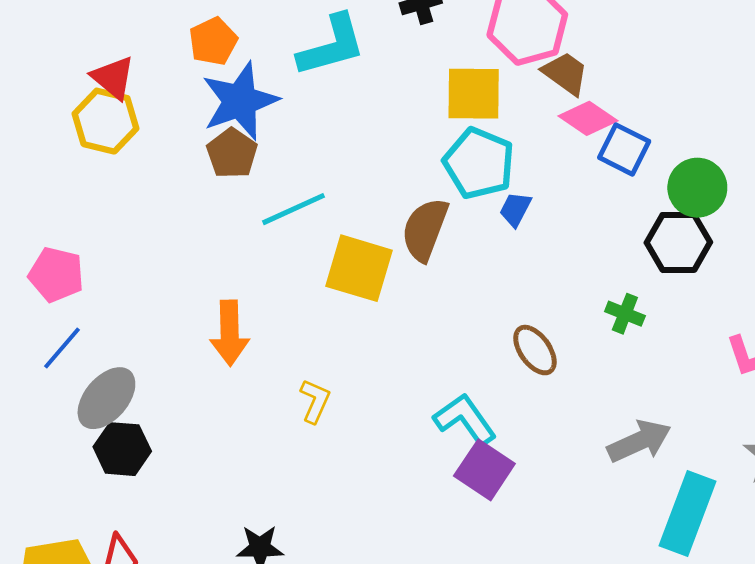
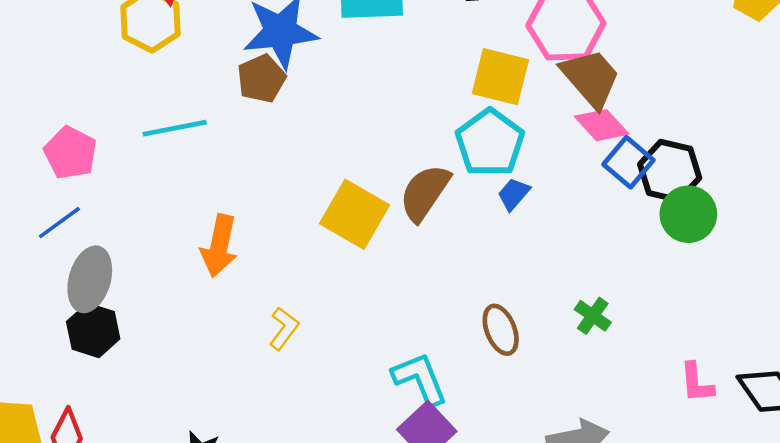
brown trapezoid: (565, 73) -> (591, 78), size x1.4
cyan line: (293, 209) -> (175, 128), moved
black hexagon: (678, 242) -> (670, 171), moved
gray ellipse: (106, 398) -> (90, 279), turned -38

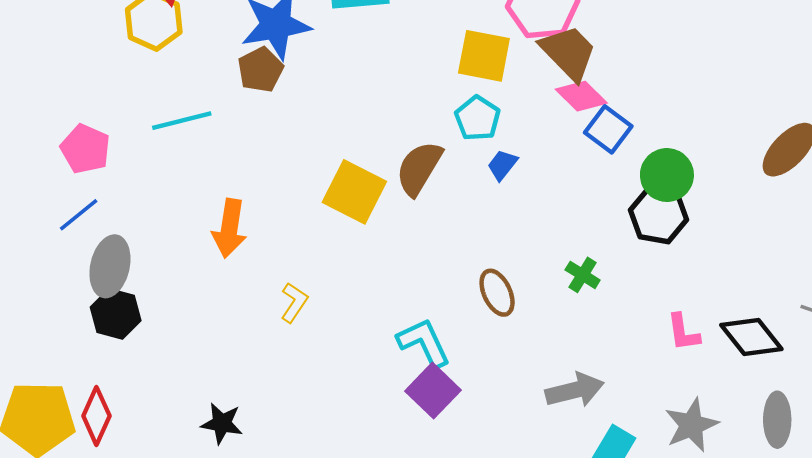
cyan pentagon: (490, 143) -> (477, 118), size x0.7
black hexagon: (670, 171) -> (659, 215), moved

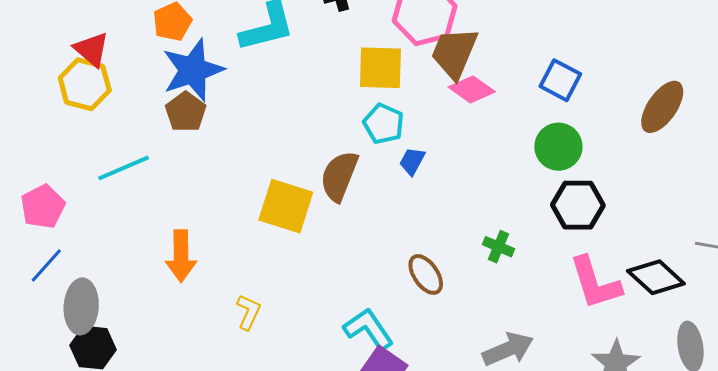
brown trapezoid: (568, 53) -> (454, 53), turned -104
blue square: (608, 129) -> (560, 80), moved
pink pentagon: (85, 149) -> (43, 207), turned 30
black hexagon: (659, 215) -> (578, 205), moved
pink L-shape: (683, 332) -> (595, 283), size x1.6

